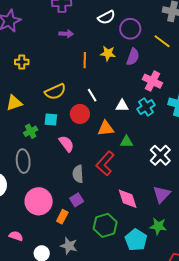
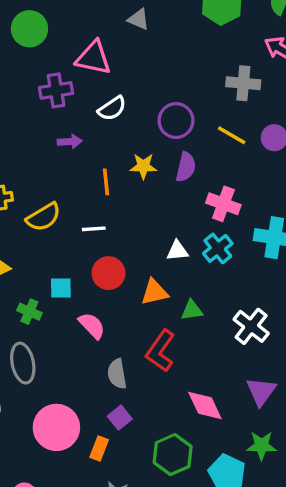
white semicircle: (106, 17) -> (112, 108), moved
yellow semicircle: (55, 92) -> (44, 217), moved
white line: (92, 95) -> (94, 229), moved, turned -56
green cross: (31, 131) -> (29, 312), turned -32

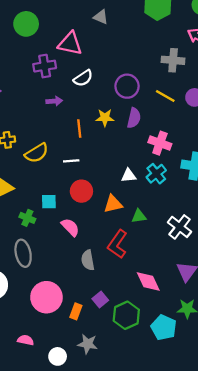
purple square: (120, 418) -> (100, 300), moved

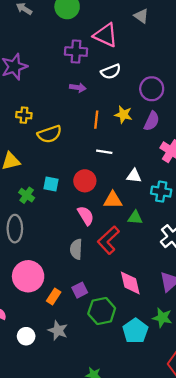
white line: (71, 161) -> (104, 152), moved
cyan cross: (156, 174) -> (161, 192), moved, turned 36
pink semicircle: (70, 227) -> (86, 216), moved

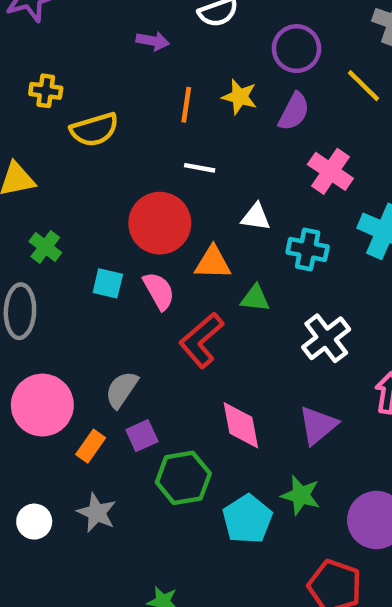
red circle: (85, 181) -> (160, 223), size x1.4
cyan square: (51, 184) -> (108, 283), moved
gray semicircle: (76, 249) -> (122, 390), moved, turned 30

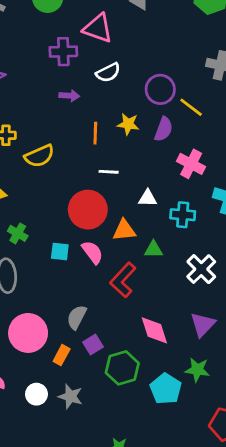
yellow line: (363, 86) -> (191, 107), moved
white circle: (34, 522) -> (36, 394), moved

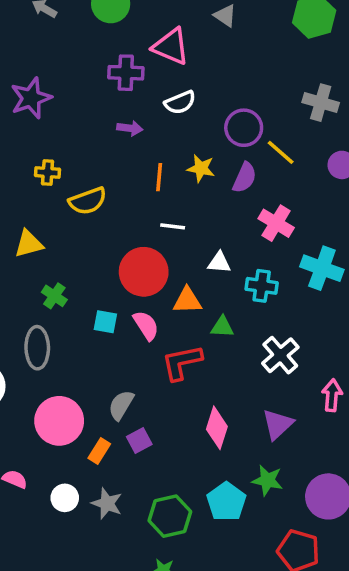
red L-shape: (123, 280) -> (182, 362), turned 32
pink diamond: (154, 330) -> (217, 428), turned 32
green hexagon: (122, 368) -> (170, 516), moved

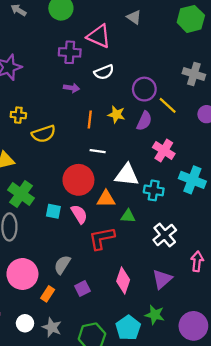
white triangle: (219, 263) -> (127, 175), size x1.6
green cross: (54, 296) -> (21, 194), size x1.6
purple square: (139, 440) -> (82, 289), moved

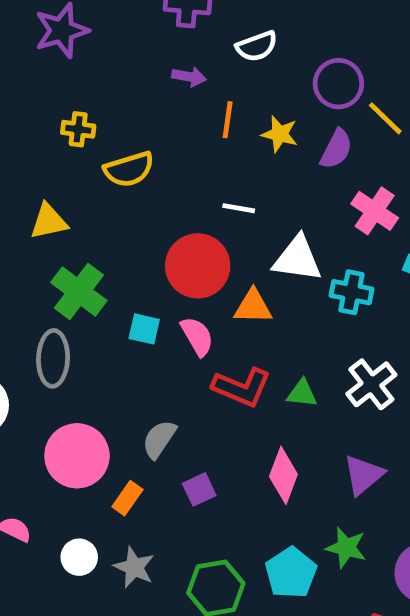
orange line: (90, 120) -> (228, 120), moved
green triangle: (128, 216) -> (302, 393), moved
red L-shape: (102, 238) -> (242, 387), turned -148

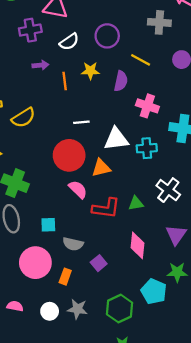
purple circle: (338, 84) -> (107, 36), moved
yellow star: (280, 134) -> (90, 71), moved
cyan square: (144, 329) -> (48, 225), moved
gray semicircle: (159, 439) -> (73, 244), turned -96

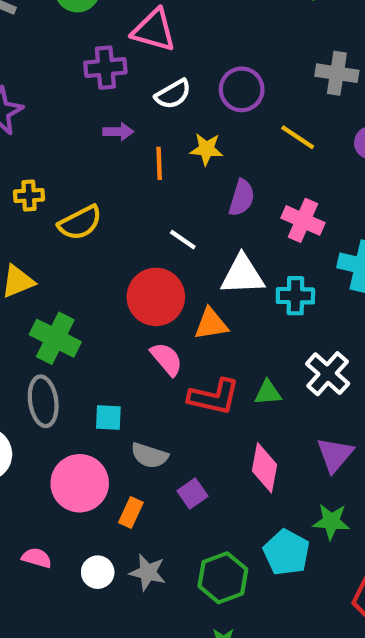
purple semicircle: (121, 81) -> (242, 198), moved
white line: (81, 122) -> (183, 240), turned 35

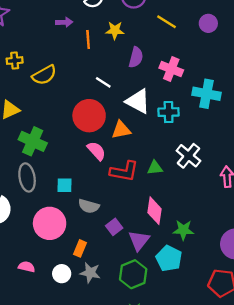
white triangle: (243, 275) -> (138, 101), turned 32
purple triangle: (335, 455) -> (139, 240), moved
orange rectangle: (131, 513) -> (80, 248), moved
green star: (331, 521) -> (183, 230), moved

